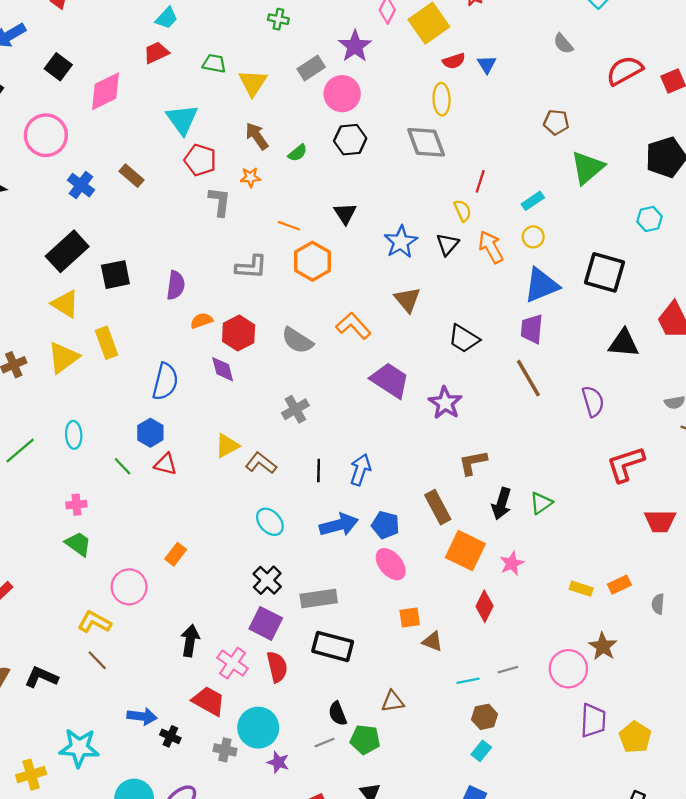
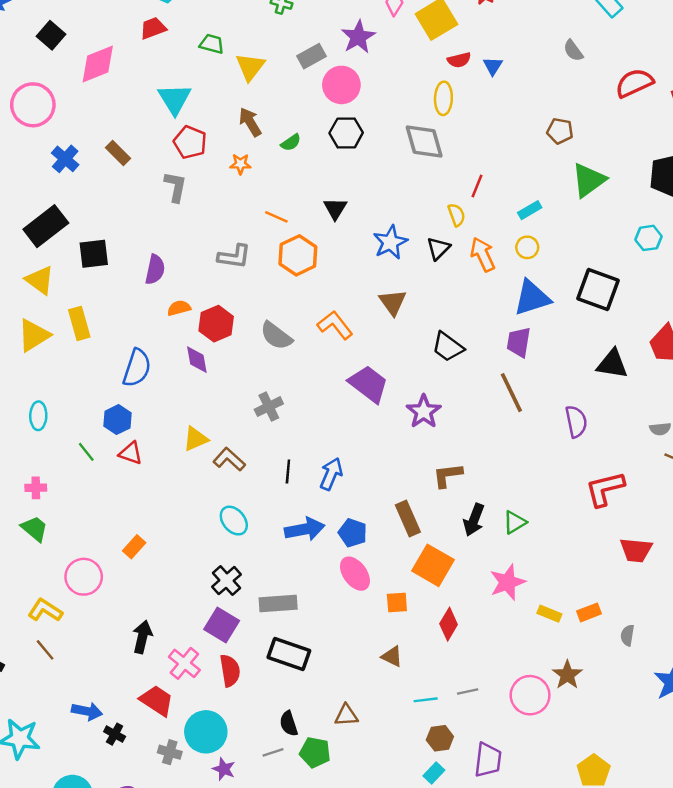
gray L-shape: (220, 202) -> (176, 187), moved
pink star: (512, 563) -> (507, 582), moved, size x1.4
orange square: (410, 617) -> (397, 602), moved
purple trapezoid: (593, 720) -> (488, 760), moved

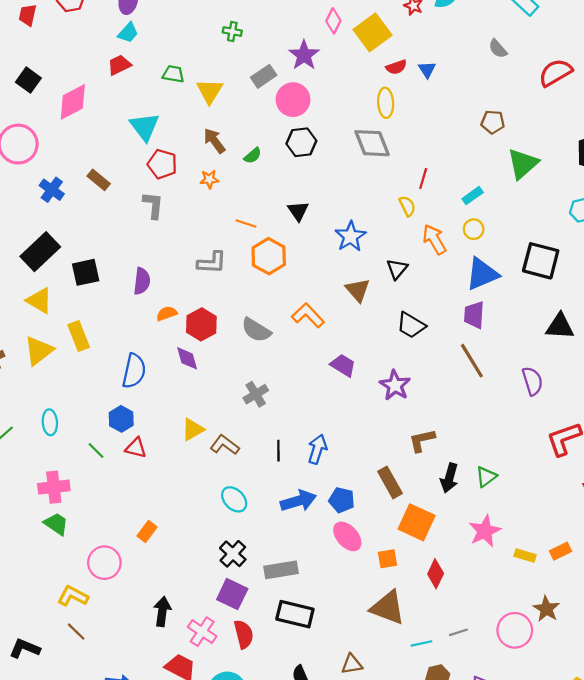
black triangle: (438, 248) -> (397, 269), moved
purple trapezoid: (369, 384) -> (343, 365), size x0.7
pink cross: (36, 488) -> (54, 487), size x1.6
brown triangle: (392, 657) -> (388, 608), size x1.8

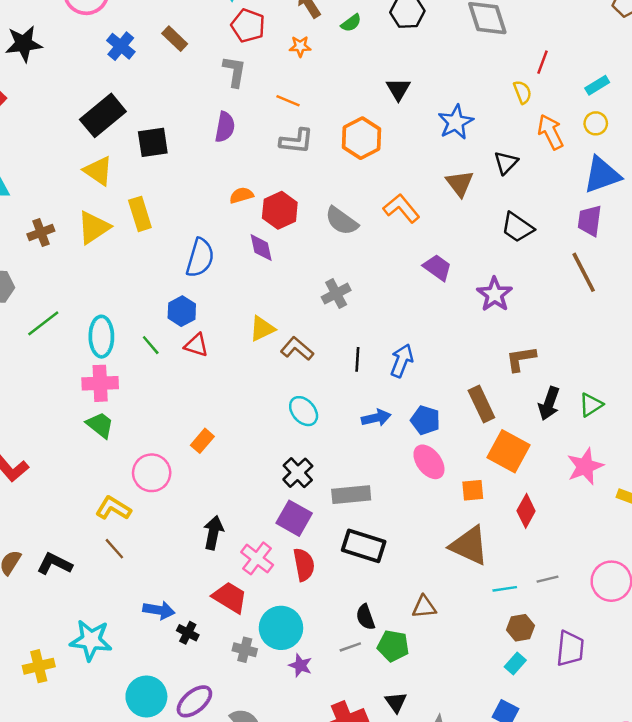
orange line: (246, 223) -> (288, 101), moved
purple semicircle: (142, 281) -> (225, 127), moved
cyan ellipse: (50, 422) -> (101, 337), moved, size x1.4
blue arrow: (298, 501) -> (376, 418), size x0.7

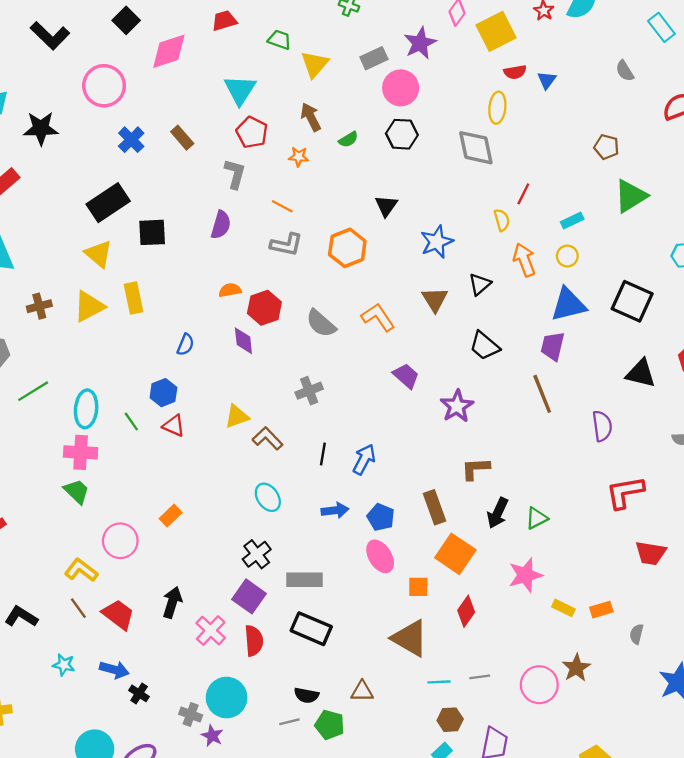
blue semicircle: (200, 258) -> (185, 345), size x0.6
red trapezoid: (230, 597) -> (118, 615), moved
black semicircle: (365, 617) -> (306, 695), turned -65
cyan star: (91, 640) -> (64, 665), moved, size x0.6
purple star: (300, 665) -> (212, 736), moved

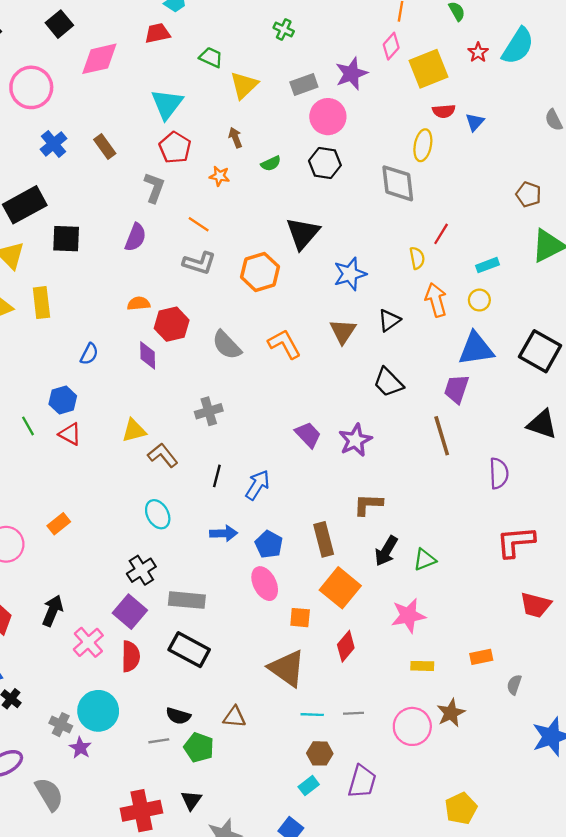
brown arrow: (311, 117) -> (235, 138), size x0.7
black triangle: (386, 206) -> (303, 233), size x1.5
purple trapezoid: (406, 376) -> (308, 435), moved
yellow rectangle: (563, 608) -> (422, 666), moved, turned -30

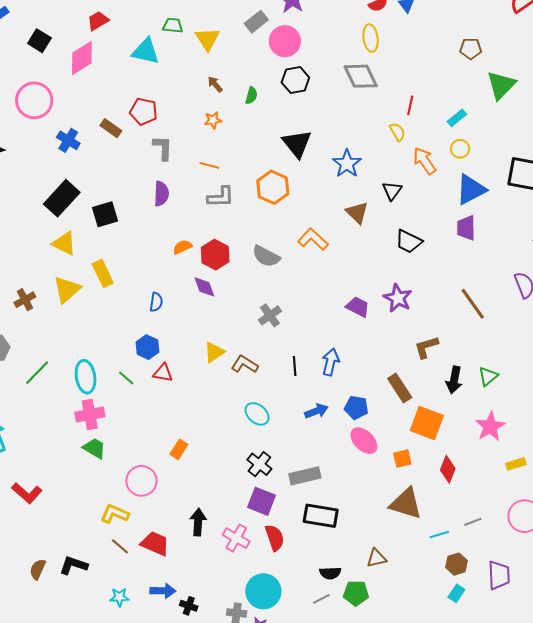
red trapezoid: (158, 33) -> (98, 21), moved
cyan triangle: (167, 104) -> (146, 51), moved, turned -36
red pentagon: (175, 148) -> (144, 111), moved
green semicircle: (271, 163) -> (251, 95), turned -30
brown line: (442, 436) -> (473, 304), moved

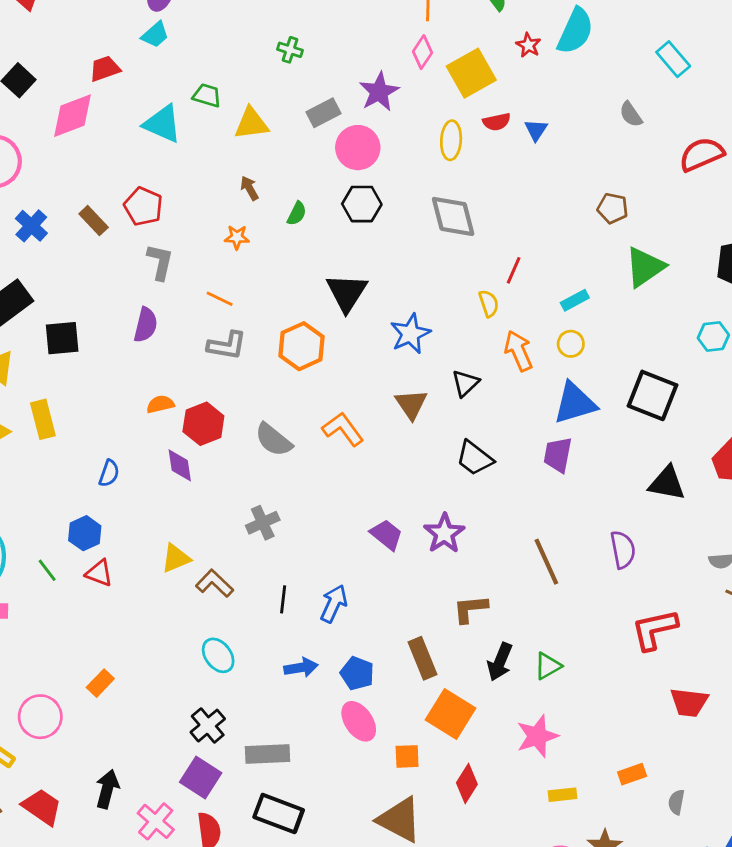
yellow ellipse: (371, 38) -> (451, 140), moved
yellow triangle: (207, 39) -> (251, 123), turned 44

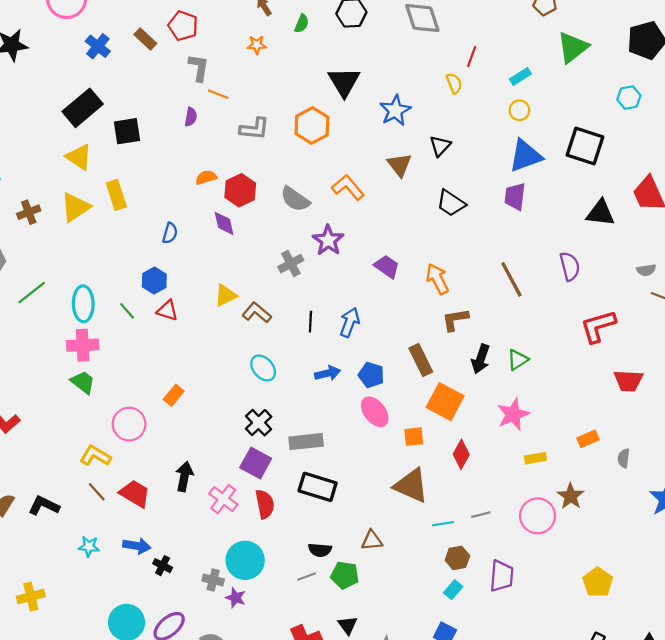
orange line: (220, 299) -> (218, 94), moved
purple semicircle: (146, 325) -> (191, 117), size x0.7
orange arrow: (518, 351) -> (437, 279), moved
purple star: (444, 533) -> (328, 240), moved

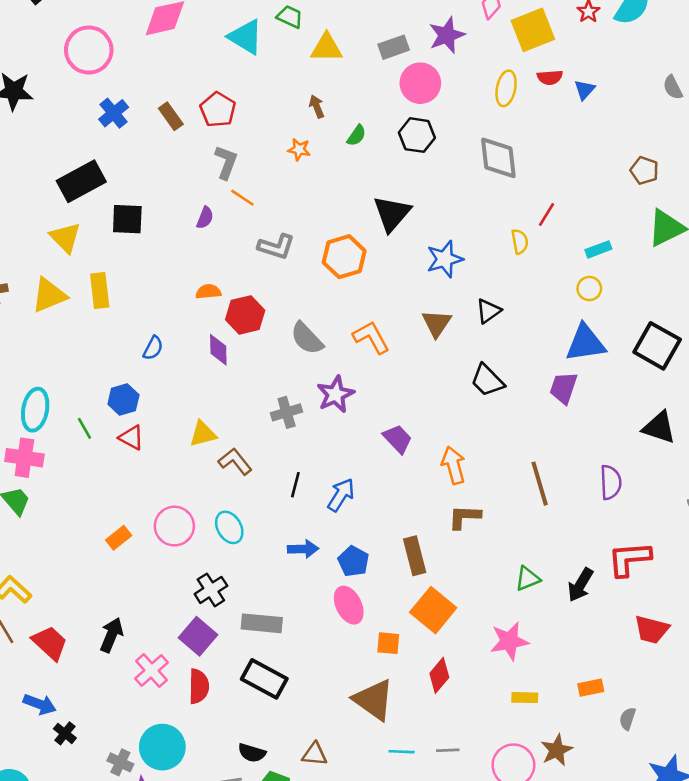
black arrow: (481, 359) -> (580, 585), moved
pink circle: (129, 424) -> (174, 526), moved

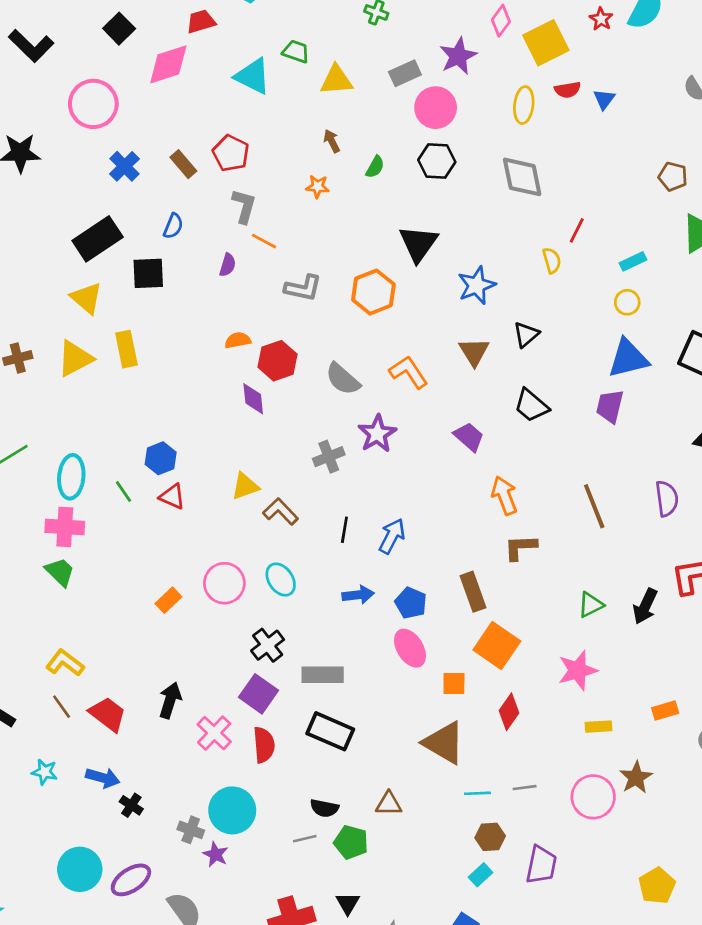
blue semicircle: (153, 348) -> (173, 226), moved
purple trapezoid: (398, 439) -> (469, 437), moved

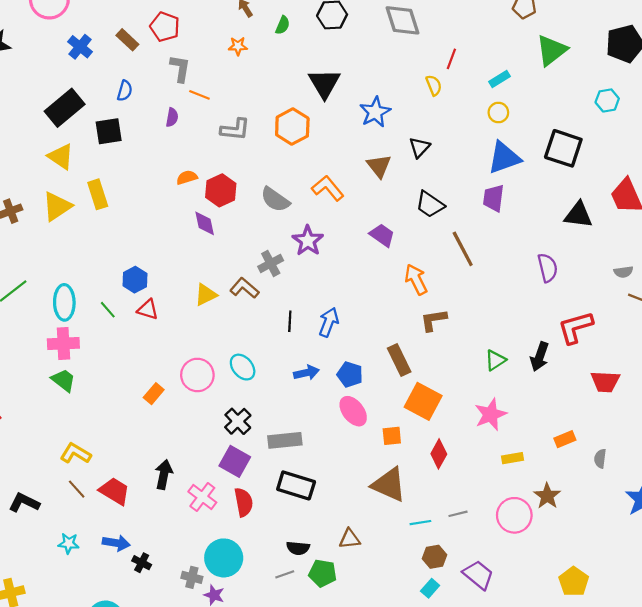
brown line: (594, 506) -> (463, 249), moved
brown L-shape: (281, 512) -> (244, 288), moved
purple trapezoid: (541, 865) -> (478, 575), turned -56

